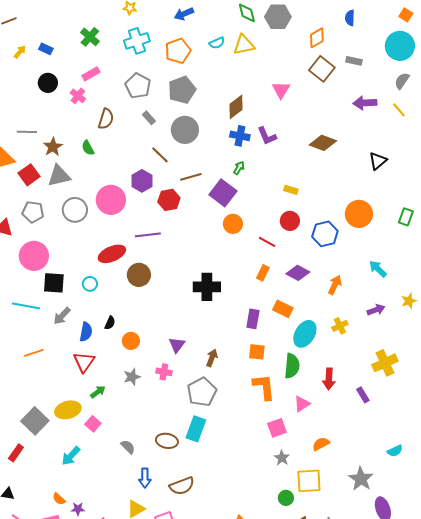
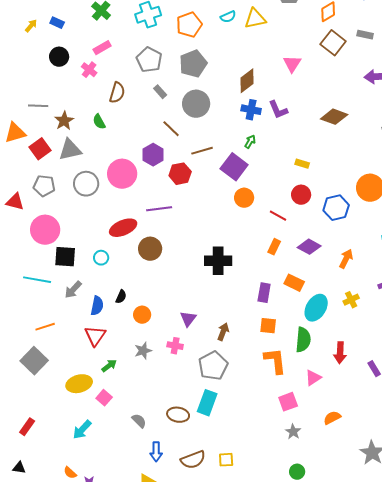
gray square: (35, 421) -> (34, 361), moved
yellow square: (309, 481) -> (226, 460), moved, size x0.6

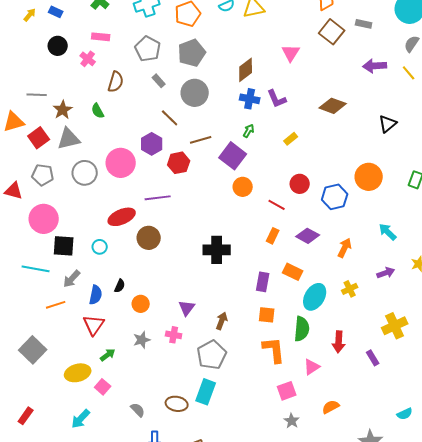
pink rectangle: (102, 48) -> (101, 37), turned 36
yellow rectangle: (302, 164) -> (291, 139), moved, turned -56
orange line: (45, 327) -> (56, 305), moved

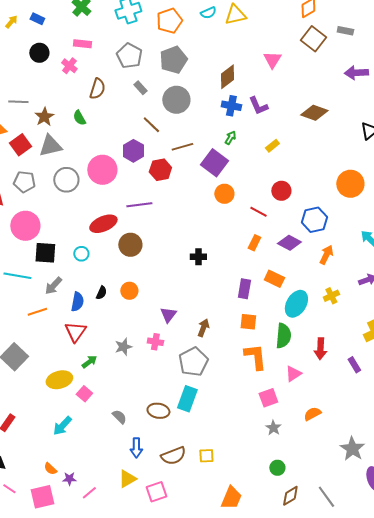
blue hexagon: (335, 197) -> (314, 220), moved
black cross: (217, 250) -> (198, 257), size x0.6
orange circle: (141, 304) -> (129, 291), moved

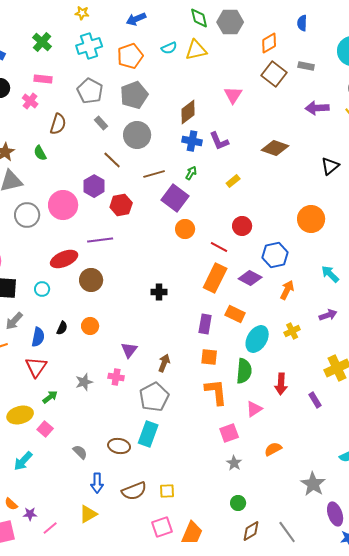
brown line: (182, 147) -> (154, 174), moved
orange rectangle: (254, 243) -> (215, 278), size x1.8
pink square: (156, 492) -> (162, 527), moved

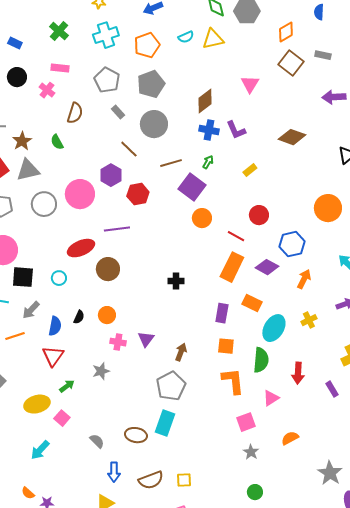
pink cross: (116, 377) -> (118, 342), moved

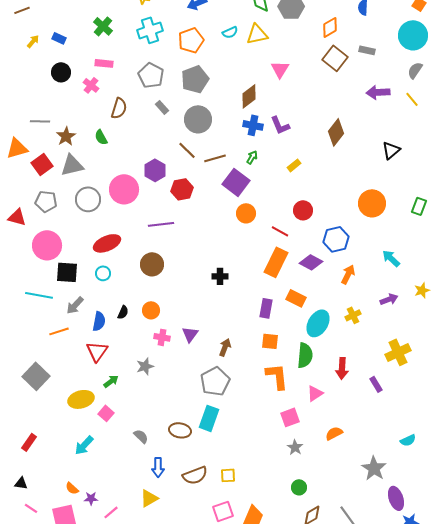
pink triangle: (250, 84) -> (280, 69), moved
brown diamond: (292, 137) -> (336, 132), turned -72
brown line: (129, 149) -> (187, 150), moved
red ellipse: (81, 248) -> (107, 243), moved

